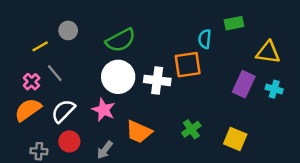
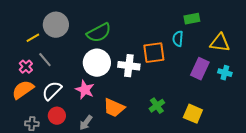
gray circle: (68, 30) -> (56, 25), size x1.6
cyan semicircle: (205, 39) -> (178, 39), moved

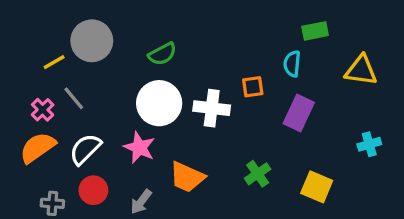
green semicircle: (99, 33) -> (162, 54), size x0.7
orange square: (154, 53) -> (253, 87), size x0.6
purple rectangle: (200, 69) -> (299, 113), moved
cyan cross: (225, 73) -> (369, 144), moved, turned -32

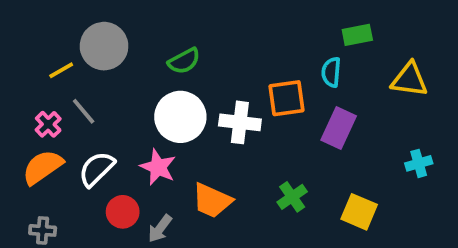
orange square: (253, 87) -> (287, 98), size x1.5
red circle: (93, 190) -> (123, 212), moved
gray cross: (52, 203) -> (43, 230), moved

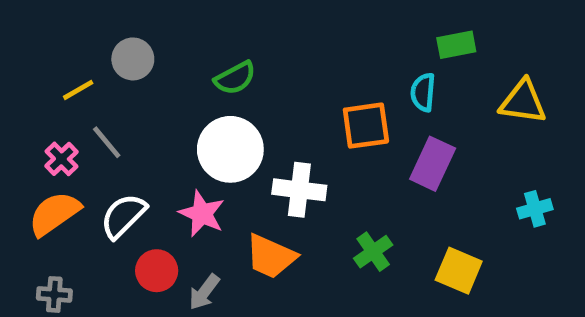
gray circle: (104, 46) -> (133, 59), size x0.7
white cross: (240, 122) -> (299, 190), moved

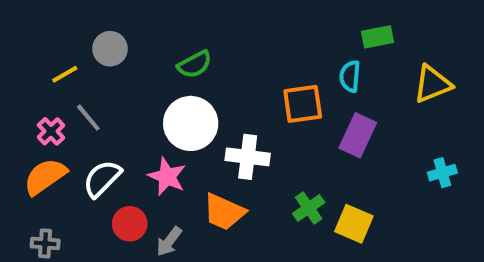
yellow triangle: (523, 102) -> (433, 84), turned -30
yellow square: (459, 271) -> (354, 224), moved

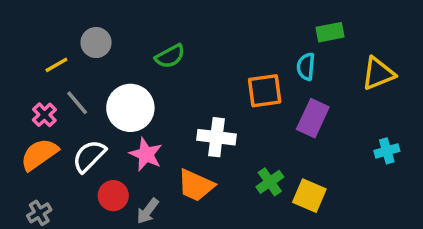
white circle: (191, 123) -> (130, 108), moved
gray cross: (45, 243) -> (39, 213), turned -35

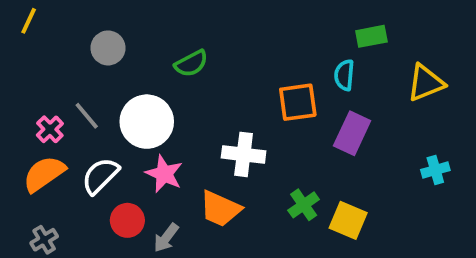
yellow line: (56, 65) -> (29, 21), moved, turned -35

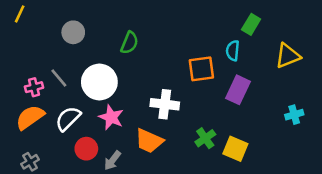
green rectangle: (371, 36) -> (251, 24), turned -48
green semicircle: (191, 63) -> (129, 43), turned -40
pink cross: (50, 129) -> (34, 87), turned 30

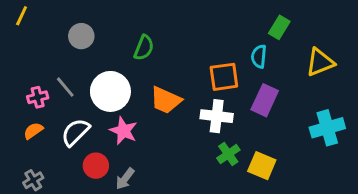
white cross: (165, 104) -> (217, 116), moved
cyan cross: (294, 115) -> (327, 128), size x1.6
orange semicircle: (30, 117) -> (33, 131), size x0.6
orange trapezoid: (149, 141) -> (166, 100), moved

